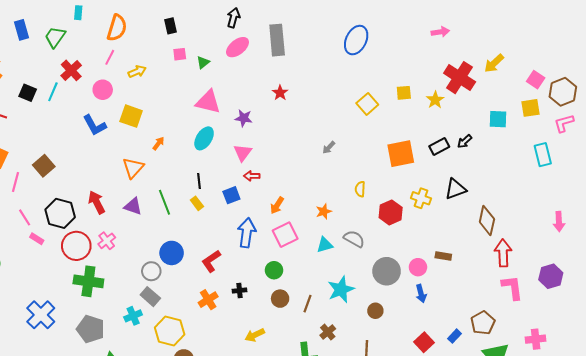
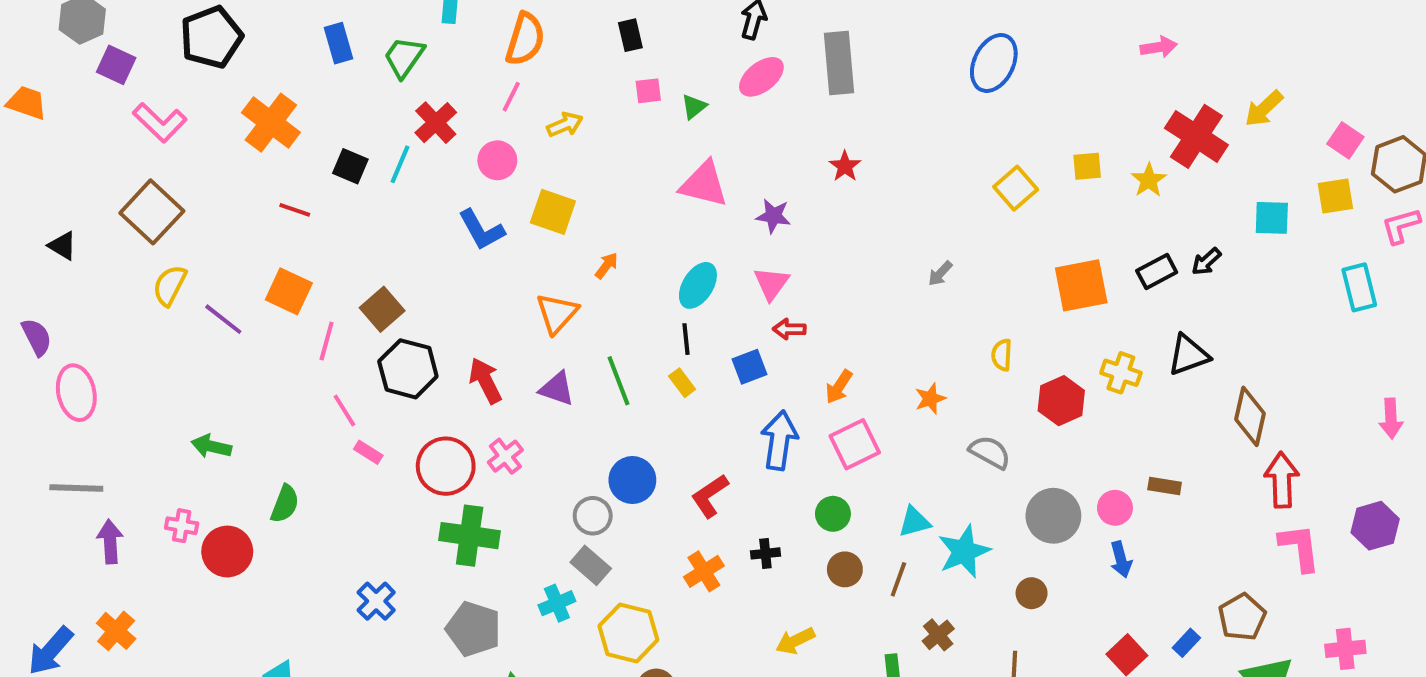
cyan ellipse: (204, 138) -> (698, 285), moved
black hexagon: (60, 213) -> (408, 369), moved
cyan triangle: (325, 245) -> (914, 522), moved
blue cross: (41, 315) -> (376, 601), size x0.7

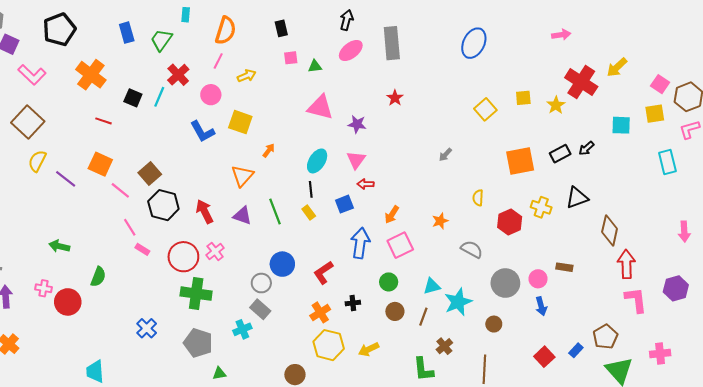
green triangle: (694, 107) -> (315, 66), turned 32
pink line: (327, 341) -> (120, 190), turned -66
yellow hexagon: (628, 633) -> (329, 345), moved

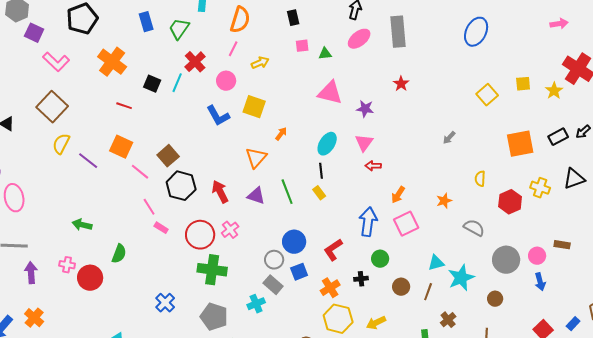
blue square: (344, 204) -> (299, 272), moved
green circle: (389, 282) -> (380, 259), moved

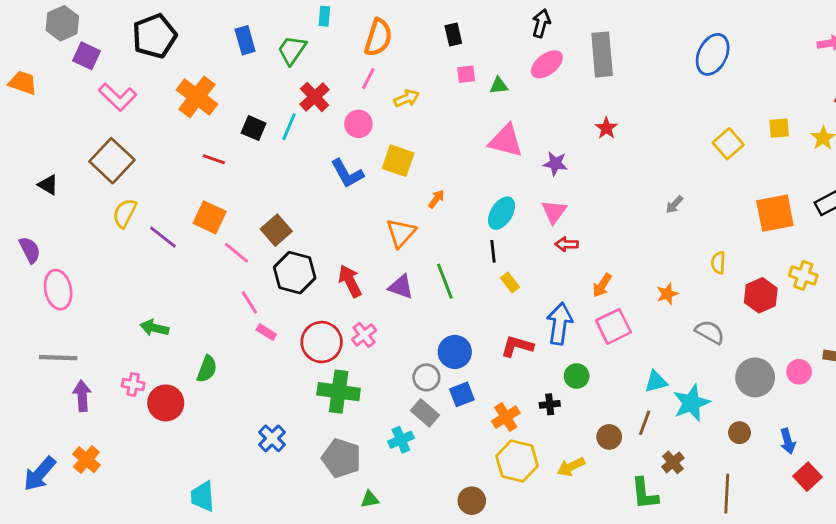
yellow rectangle: (319, 193) -> (510, 283), moved
red L-shape: (333, 250) -> (517, 346), moved, turned 50
blue arrow: (540, 282) -> (788, 441), moved
brown circle: (401, 287) -> (609, 437), moved

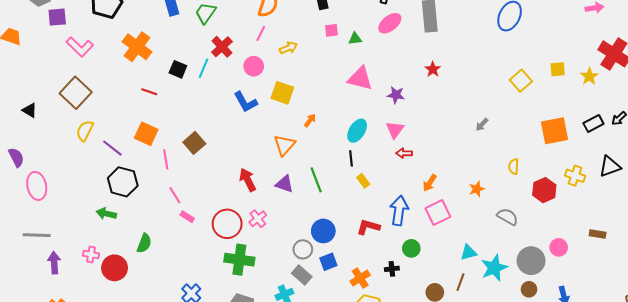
purple square: (86, 56) -> (57, 17), turned -30
pink line: (237, 253) -> (166, 159), turned 42
black hexagon: (295, 273) -> (123, 182), moved
pink circle: (799, 372) -> (559, 247), moved
gray circle: (755, 377) -> (531, 261), moved

